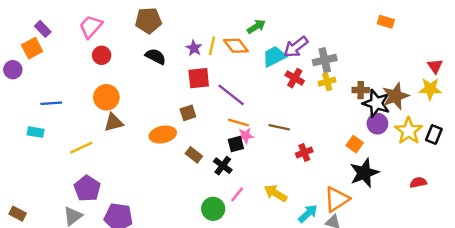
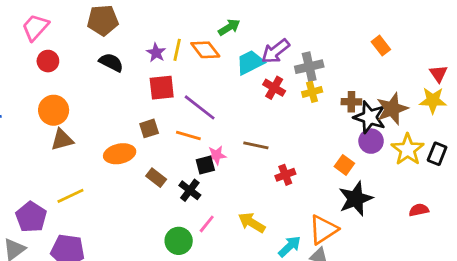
orange rectangle: (386, 22) -> (381, 46), moved, turned 35
orange line: (238, 122) -> (188, 135), moved
yellow line: (81, 148) -> (70, 196), moved

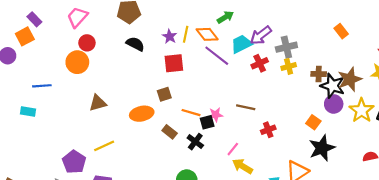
red cross: (274, 88) -> (260, 63), turned 35
purple line: (200, 107) -> (217, 56), moved
orange circle: (54, 110) -> (77, 62), moved
orange line: (188, 135) -> (191, 113), moved
pink line: (207, 224) -> (233, 149), moved

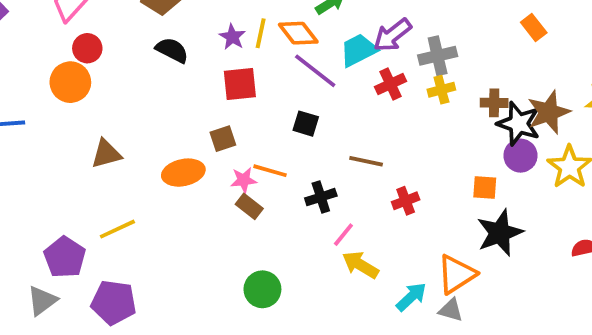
pink star: (216, 115) -> (244, 180), moved
black square: (207, 122) -> (306, 124), moved, turned 32
orange square: (313, 122) -> (485, 188), turned -32
brown rectangle: (170, 132) -> (249, 206), moved
black cross: (195, 142) -> (321, 197), moved, turned 35

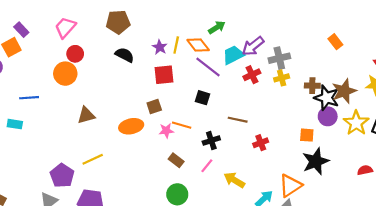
brown rectangle: (249, 206) -> (176, 160), moved
pink line: (343, 235) -> (207, 166), moved

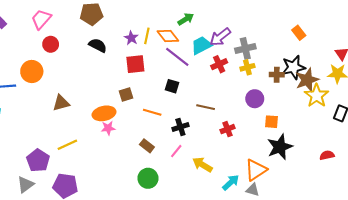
orange circle: (65, 74) -> (32, 71), moved
black star: (327, 98) -> (293, 67), moved, turned -30
purple circle: (328, 116) -> (255, 99), moved
yellow star: (356, 123) -> (317, 96), moved
pink star: (166, 131) -> (108, 128), moved

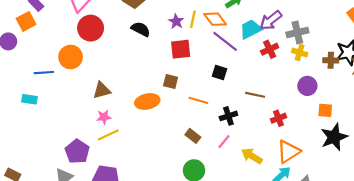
red circle: (51, 44) -> (91, 28), size x1.5
yellow cross: (247, 67) -> (300, 53), turned 32
brown square: (126, 95) -> (171, 81), turned 32
pink star: (108, 128) -> (104, 117), moved
orange triangle: (256, 170) -> (288, 152), moved

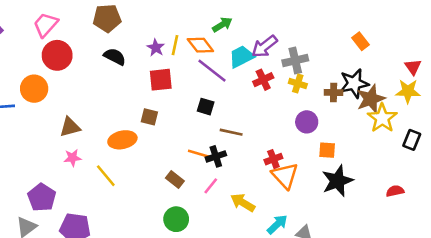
brown line: (255, 95) -> (231, 132), moved
orange line: (198, 100) -> (199, 154), moved
yellow line: (108, 135) -> (106, 176), moved, turned 75
orange triangle: (288, 152) -> (285, 176), moved, turned -40

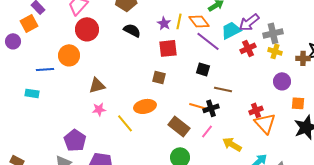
orange ellipse: (122, 140) -> (145, 106), moved
brown rectangle: (175, 180) -> (179, 126), size x1.5

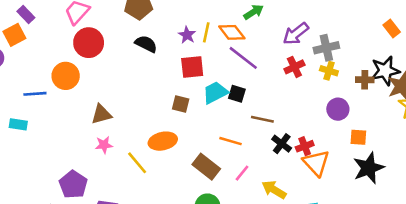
cyan trapezoid: (231, 30) -> (215, 93), moved
black cross: (211, 108) -> (282, 144), moved, turned -35

